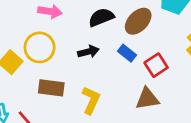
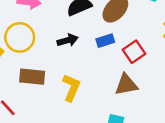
blue rectangle: (127, 53) -> (105, 41), turned -54

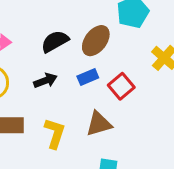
brown triangle: (126, 85) -> (99, 124), moved

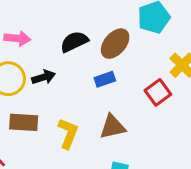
black arrow: (45, 81) -> (43, 77), moved
red square: (121, 86) -> (158, 92), moved

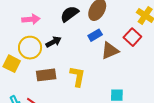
brown triangle: (113, 127) -> (110, 51), moved

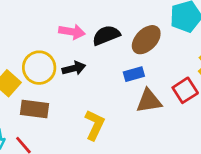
pink arrow: (31, 19) -> (72, 32), moved
brown rectangle: (46, 75) -> (35, 109), moved

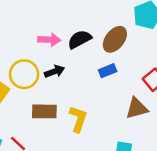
brown triangle: (149, 101) -> (137, 108), moved
brown rectangle: (35, 109) -> (44, 111), moved

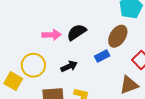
brown ellipse: (115, 39) -> (118, 36), moved
black arrow: (54, 71) -> (69, 66), moved

